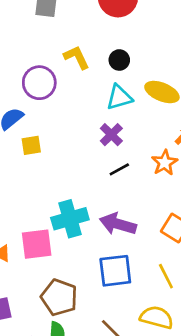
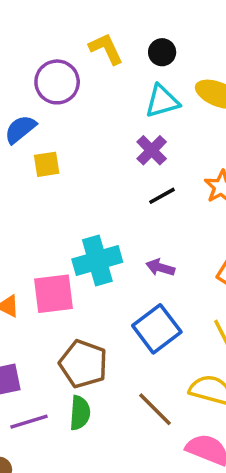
purple arrow: (118, 224) -> (160, 268), size x0.6
blue square: (115, 271) -> (157, 329), turned -30

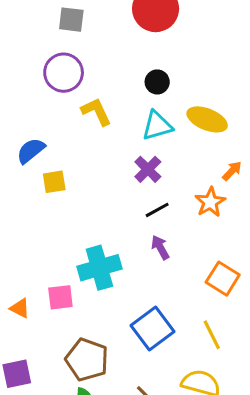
yellow L-shape: (106, 49) -> (96, 112), moved
purple circle: (57, 82) -> (64, 73), moved
purple arrow: (160, 268) -> (160, 247), moved, turned 45
pink square: (54, 294) -> (60, 297), size x0.7

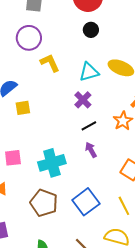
black circle: (157, 82) -> (91, 30), moved
pink square: (60, 297) -> (13, 158), moved
brown pentagon: (87, 360) -> (44, 203), moved

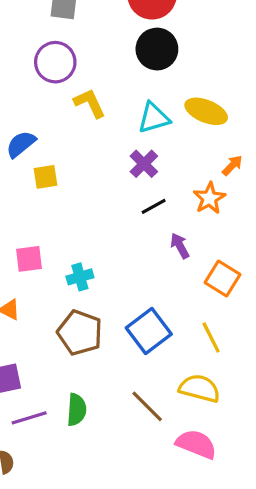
black circle: (91, 30) -> (157, 49), size x1.6
purple arrow: (91, 150) -> (180, 246), moved
cyan cross: (52, 163) -> (80, 277), moved, size x0.6

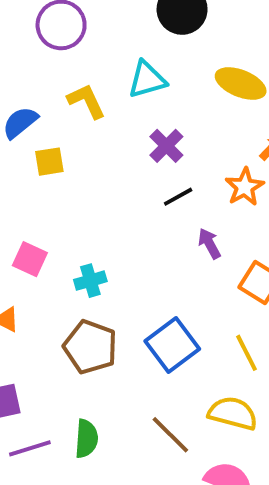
yellow L-shape: (90, 103) -> (86, 101), moved
cyan triangle: (154, 118) -> (147, 80), moved
pink square: (29, 259) -> (30, 259), turned 32

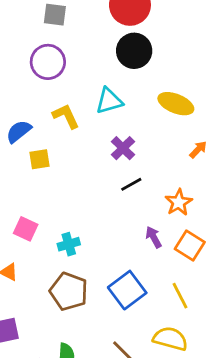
orange star: (244, 187) -> (179, 202), moved
purple arrow: (209, 243) -> (154, 237), moved

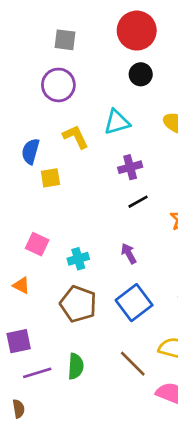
black circle: (134, 51) -> (141, 74), size x0.7
blue semicircle: (19, 131) -> (31, 151), turned -35
purple cross: (123, 148) -> (130, 167), turned 30
purple arrow: (154, 237) -> (129, 253), moved

